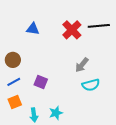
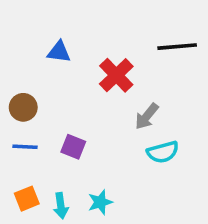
red cross: (72, 30) -> (116, 75), moved
blue line: (14, 82) -> (25, 147), turned 32
orange square: (15, 102) -> (27, 199), moved

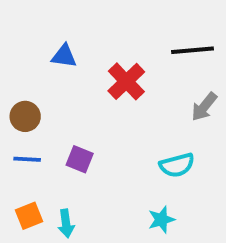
gray arrow: (147, 116) -> (204, 107), moved
cyan star: (100, 202) -> (161, 220), moved

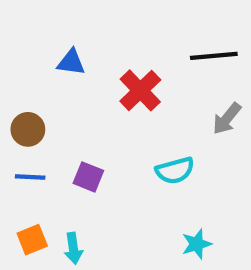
cyan semicircle: (177, 165) -> (175, 170), moved
cyan star: (161, 220) -> (197, 244), moved

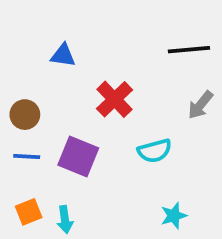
red cross: (140, 90) -> (115, 99), moved
purple square: (88, 177) -> (78, 157), size x1.5

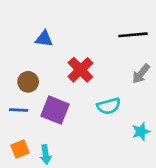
brown circle: (25, 115) -> (28, 82), moved
cyan star: (174, 216) -> (141, 132), moved

